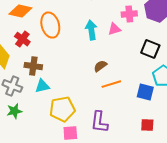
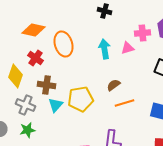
cyan triangle: (42, 86) -> (56, 105), turned -35
yellow pentagon: (62, 109) -> (80, 99), moved

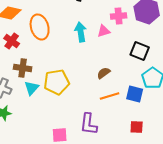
brown semicircle: (114, 85) -> (104, 73), moved
orange line: (124, 103) -> (110, 96), moved

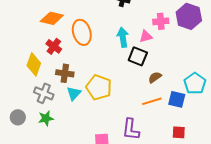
black square: (140, 51) -> (138, 56), moved
brown semicircle: (104, 73) -> (155, 77), moved
yellow pentagon: (57, 82) -> (99, 87), turned 30

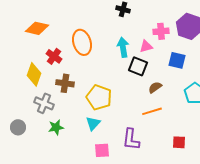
orange diamond: (52, 18) -> (37, 28), moved
cyan triangle: (74, 93) -> (93, 123), moved
blue square: (177, 99) -> (177, 60), moved
green star: (46, 118) -> (56, 127), moved

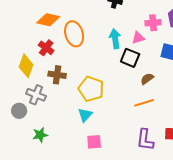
orange diamond: (37, 28) -> (48, 20), moved
gray circle: (18, 127) -> (19, 111), moved
green star: (56, 127) -> (40, 135), moved
purple L-shape: (131, 139) -> (145, 140), moved

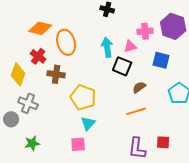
brown cross: (57, 75) -> (56, 74), moved
cyan triangle: (85, 115) -> (88, 123), moved
pink square: (94, 142) -> (78, 144), moved

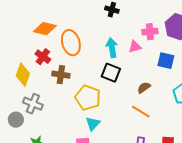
black square: (122, 66) -> (111, 73), moved
orange line: (136, 111) -> (141, 112), turned 48

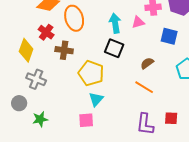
gray circle: (16, 120) -> (19, 103), moved

